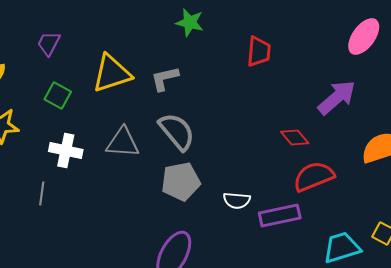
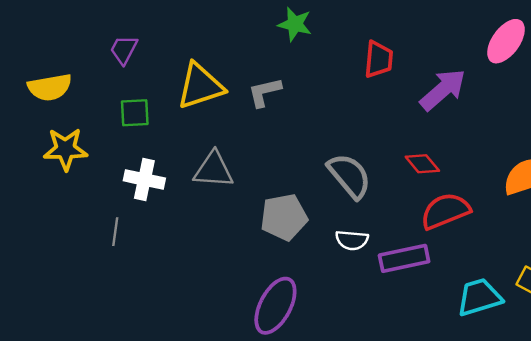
green square: (58, 95) -> (135, 113), turned -32
purple arrow: (337, 97) -> (443, 90), moved
gray semicircle: (177, 131) -> (349, 176), moved

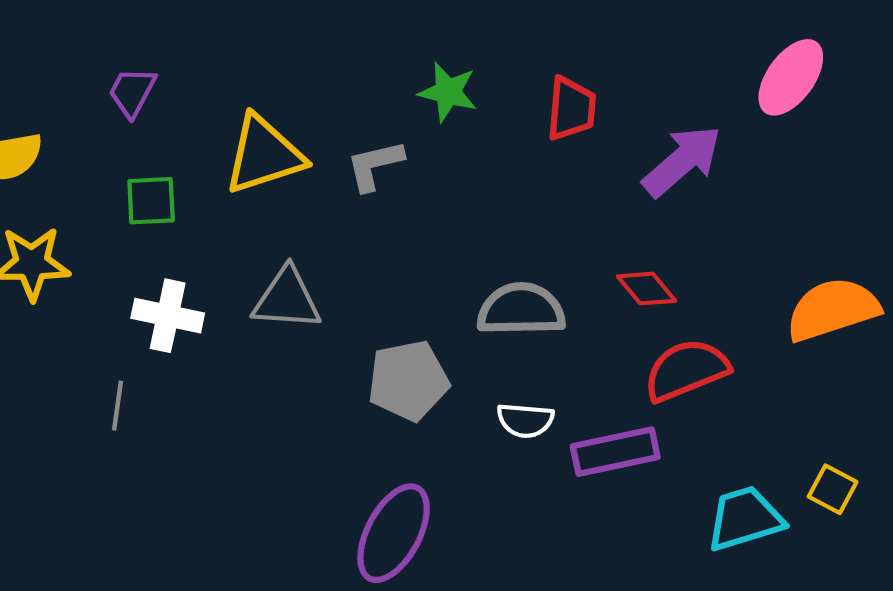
green star: (295, 24) -> (448, 92), moved
gray semicircle: (349, 176) -> (521, 309), turned -51

